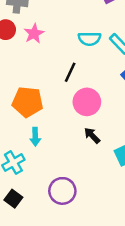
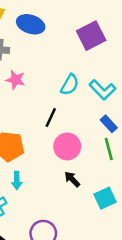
pink star: (34, 34) -> (16, 80), turned -30
cyan semicircle: (89, 39) -> (70, 85), turned -60

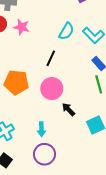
pink circle: (67, 146) -> (52, 89), moved
cyan arrow: (17, 181) -> (41, 129), moved

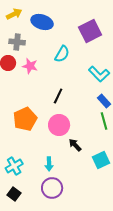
cyan semicircle: (66, 31) -> (62, 54), moved
orange pentagon: (16, 82) -> (25, 119), turned -30

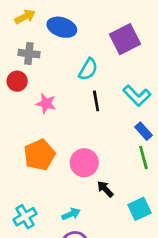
pink star: (30, 66) -> (46, 104), moved
black line: (58, 96) -> (96, 101), moved, turned -35
cyan arrow: (49, 164) -> (71, 214), turned -112

